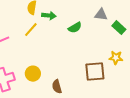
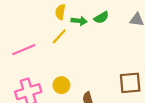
green semicircle: (75, 28) -> (101, 18), moved

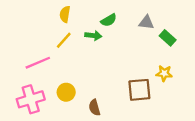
green arrow: (79, 21) -> (93, 36), moved
pink line: (24, 50) -> (38, 63), moved

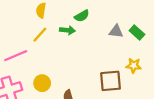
gray triangle: (146, 23) -> (116, 31), moved

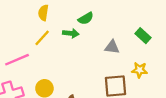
gray triangle: (116, 31) -> (112, 47), moved

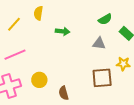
green semicircle: (86, 18) -> (105, 19), moved
yellow line: (42, 38) -> (14, 24), moved

